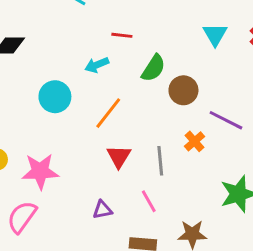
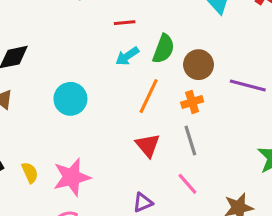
cyan arrow: (97, 65) -> (127, 56), moved
orange line: (108, 113) -> (149, 96), moved
orange cross: (194, 141) -> (192, 102), moved, turned 36

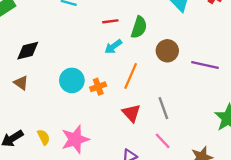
green semicircle: (164, 49) -> (139, 27), moved
orange cross: (192, 102) -> (98, 87), moved

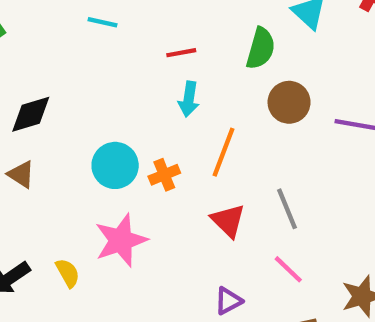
green semicircle: (139, 27) -> (261, 48), moved
cyan arrow: (113, 47) -> (189, 99), turned -42
pink star: (75, 139) -> (121, 240), moved

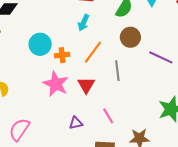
gray line: (287, 209) -> (117, 71), moved
pink star: (121, 240) -> (56, 84), moved, turned 30

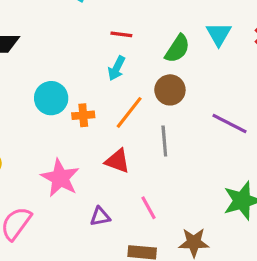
brown circle: (130, 37) -> (170, 90), moved
pink star: (56, 84) -> (60, 178), moved
red triangle: (86, 85) -> (117, 161), turned -42

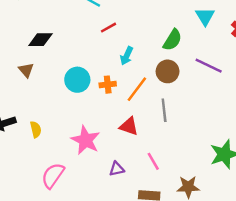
red line: (121, 34) -> (109, 28), moved, turned -35
cyan triangle: (219, 34) -> (205, 16), moved
orange cross: (83, 115) -> (108, 85), moved
purple line: (230, 124) -> (209, 66), moved

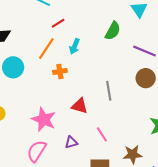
brown circle: (168, 71) -> (146, 78), moved
cyan circle: (77, 80) -> (13, 67), moved
orange line: (137, 89) -> (46, 49), moved
pink semicircle: (53, 176) -> (37, 151), moved

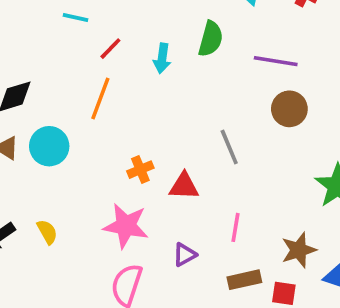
cyan arrow: (75, 46) -> (162, 58), moved
orange cross: (60, 71) -> (140, 170), moved
pink line: (102, 134) -> (236, 227), turned 56

